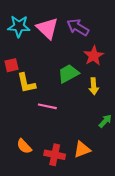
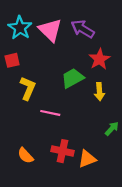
cyan star: (19, 26) -> (20, 28), turned 30
red square: (11, 65) -> (12, 60), moved
yellow L-shape: (26, 83) -> (28, 88), turned -145
red cross: (55, 155) -> (62, 151), moved

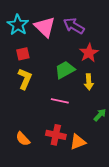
red square: (12, 60) -> (23, 54), moved
pink line: (50, 113) -> (60, 101), moved

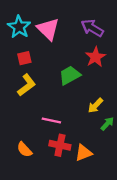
purple arrow: (74, 26) -> (92, 28), moved
yellow L-shape: (25, 79) -> (27, 85), turned 30
yellow arrow: (89, 82) -> (95, 105), moved, turned 49
pink line: (60, 101) -> (51, 121), moved

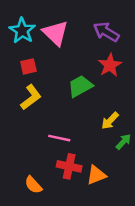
orange semicircle: (24, 150) -> (33, 185), moved

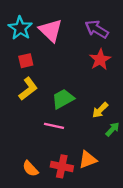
green trapezoid: (80, 86) -> (63, 99), moved
red cross: (69, 166) -> (62, 166), moved

